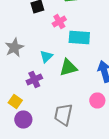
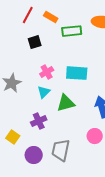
pink cross: (59, 22) -> (47, 72), moved
purple cross: (34, 80) -> (39, 121), moved
purple circle: (23, 120) -> (34, 155), moved

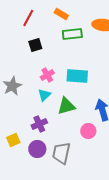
orange rectangle: (51, 17) -> (61, 14), moved
pink circle: (95, 136) -> (88, 131), moved
yellow square: (13, 137) -> (13, 140), turned 32
purple circle: (34, 155) -> (37, 149), moved

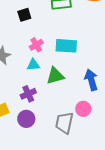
cyan triangle: (44, 95) -> (33, 65), turned 40
pink circle: (88, 131) -> (83, 109), moved
gray trapezoid: (61, 153) -> (64, 123), moved

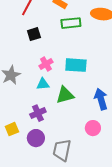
gray trapezoid: (64, 123) -> (62, 150), moved

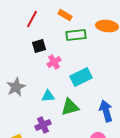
pink cross: (46, 64) -> (54, 62), moved
cyan rectangle: (76, 65) -> (81, 77), turned -30

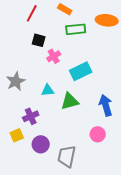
black square: (39, 46) -> (39, 40), turned 32
purple cross: (43, 125) -> (31, 116), moved

